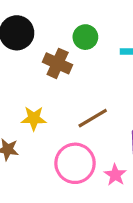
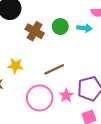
green circle: (85, 37) -> (60, 27), moved
pink star: (115, 175) -> (66, 95), moved

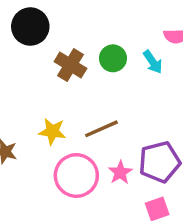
cyan arrow: (84, 28) -> (153, 62), turned 48
yellow star: (15, 66) -> (52, 131), moved

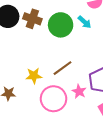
green circle: (113, 58) -> (61, 25), size x1.5
brown cross: (70, 65) -> (32, 19), moved

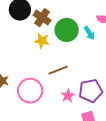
yellow star: (34, 76) -> (42, 41), moved
pink circle: (54, 99) -> (30, 91), moved

